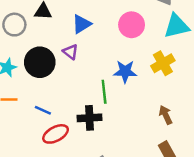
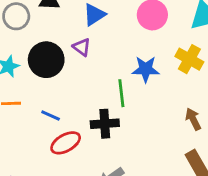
yellow cross: (163, 63) -> (189, 59), turned -30

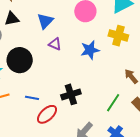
purple triangle: (82, 47) -> (55, 44), moved
green line: (121, 93) -> (113, 103), moved, turned 54

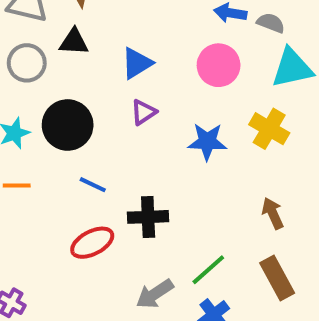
purple triangle: (55, 44) -> (144, 112), turned 48
blue line: (32, 98) -> (93, 185), moved
green line: (113, 103) -> (208, 270), moved

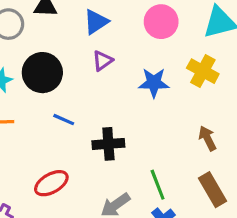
red ellipse: (92, 243) -> (51, 183), moved
green line: (208, 270) -> (158, 185), turned -68

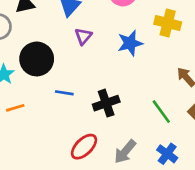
red ellipse: (51, 183) -> (84, 147), moved
green line: (158, 185) -> (161, 112), moved

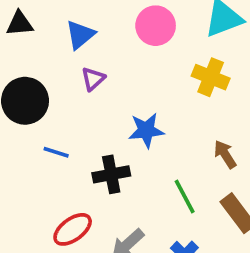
blue star: (130, 43) -> (146, 130), moved

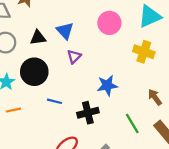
black triangle: (20, 24) -> (38, 38), moved
blue triangle: (80, 35) -> (65, 31), turned -30

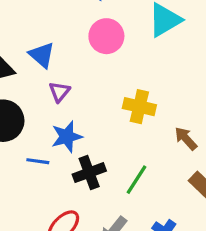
yellow cross: (144, 52) -> (139, 107), moved
blue star: (107, 85) -> (67, 137), moved
green line: (132, 124) -> (136, 180), moved, turned 70

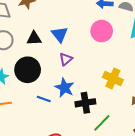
blue star: (67, 137) -> (65, 88), turned 30
black cross: (89, 173) -> (85, 103), moved

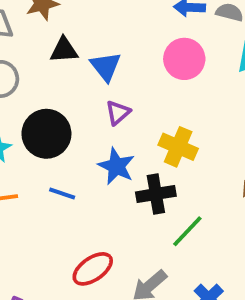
black triangle: (34, 38) -> (64, 50), moved
yellow cross: (113, 78) -> (178, 147), moved
blue line: (44, 99) -> (62, 193), moved

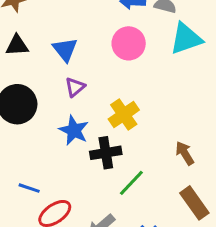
black triangle: (64, 50) -> (17, 45), moved
yellow cross: (178, 147) -> (124, 115), turned 32
blue line: (62, 193) -> (29, 188), moved

